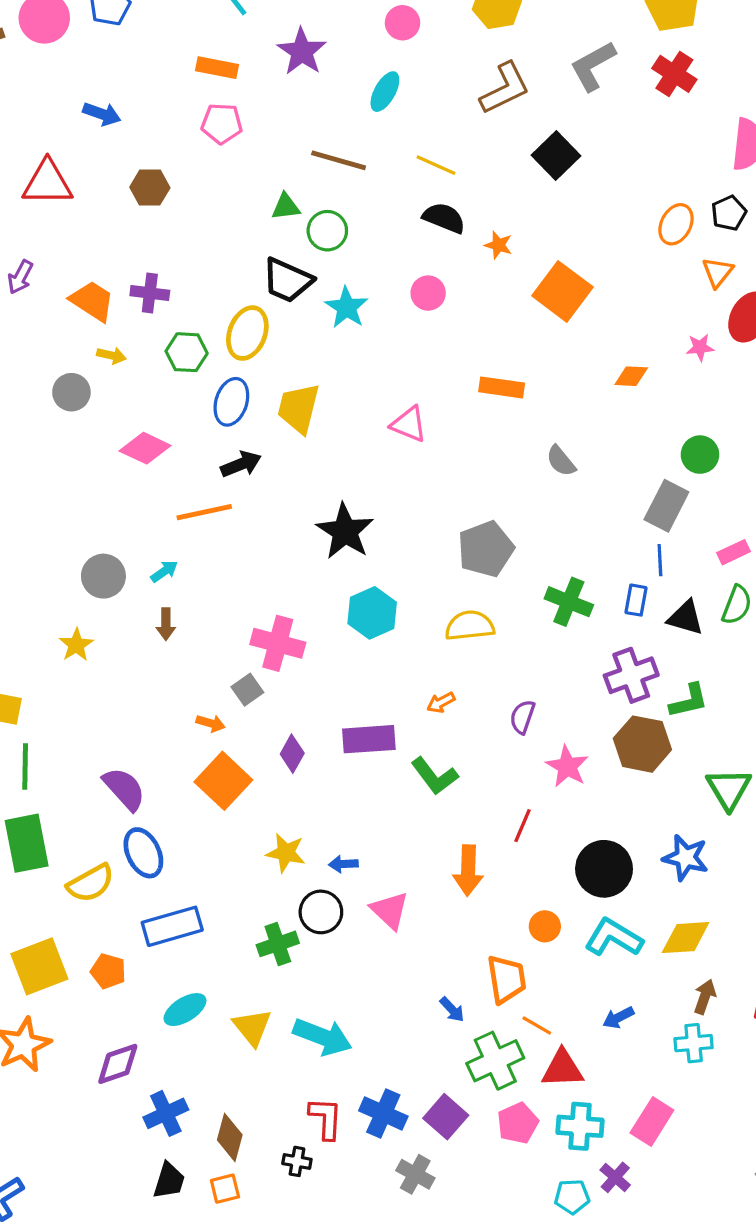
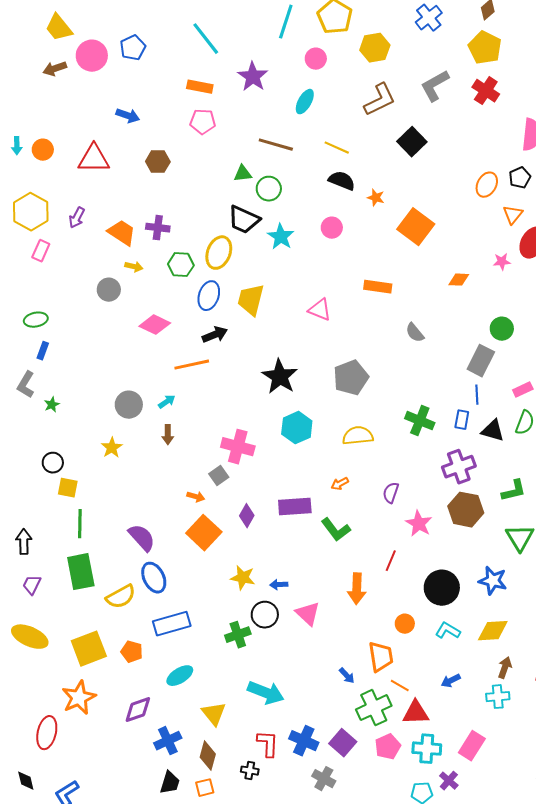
gray pentagon: (486, 549) -> (351, 378), moved
green L-shape: (689, 701) -> (514, 491), moved
cyan L-shape: (614, 938) -> (448, 631), size x0.7
yellow triangle: (252, 1027) -> (214, 714), moved

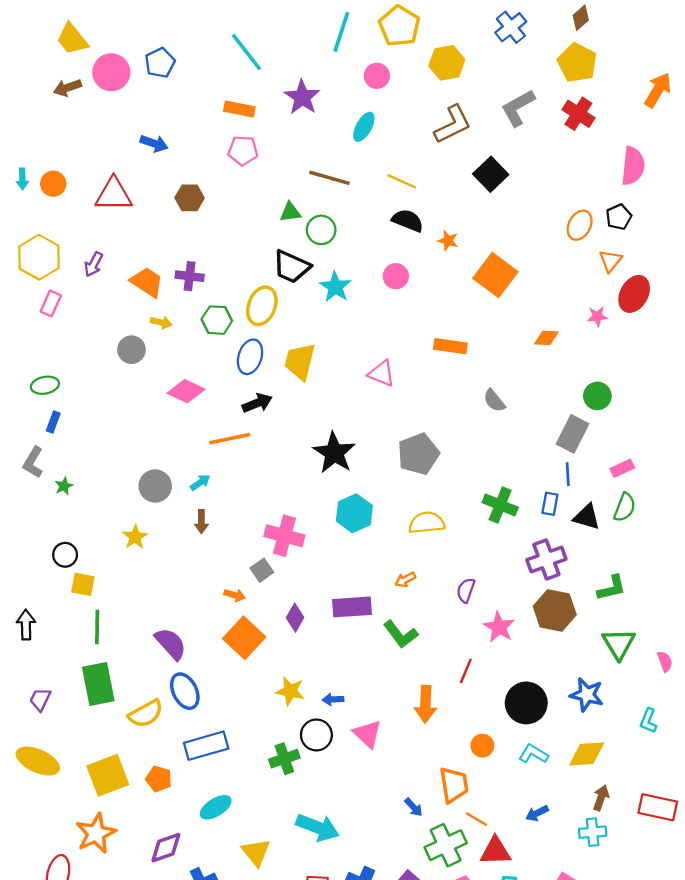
black arrow: (24, 542) -> (26, 625), moved

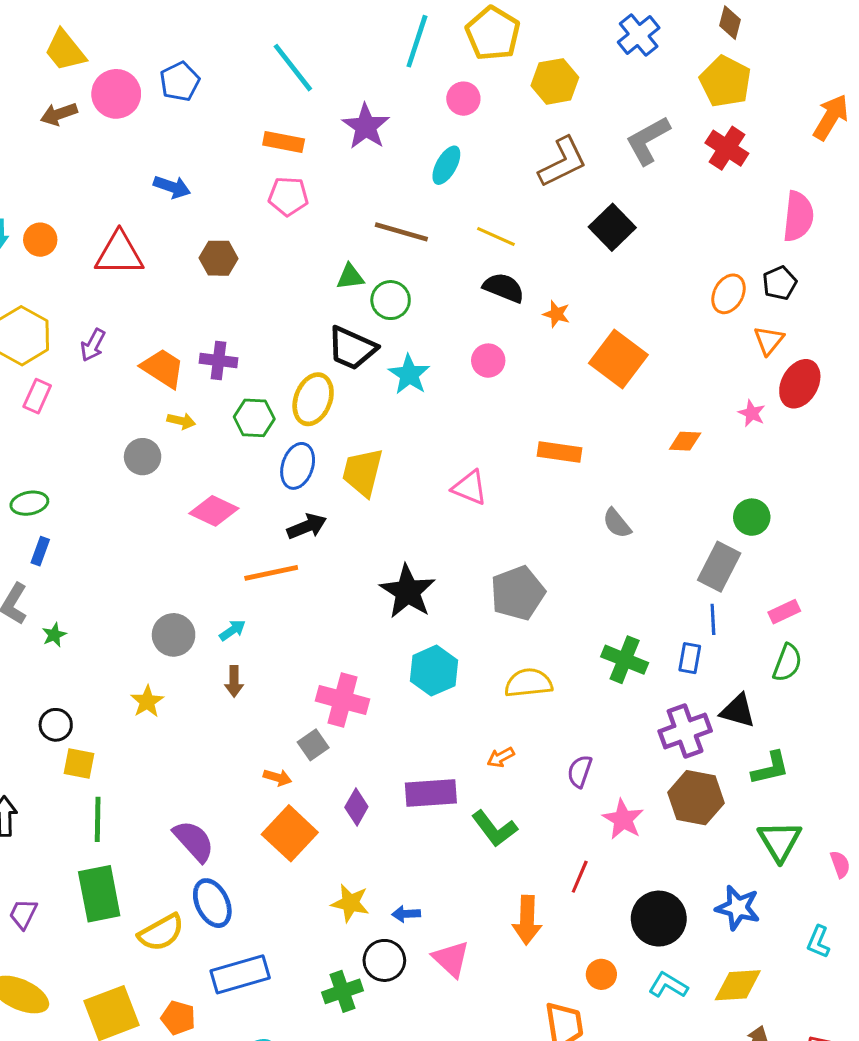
brown diamond: (581, 18) -> (730, 23), turned -35
pink star: (597, 316) -> (752, 413), turned 30
black triangle: (587, 517) -> (738, 711), moved

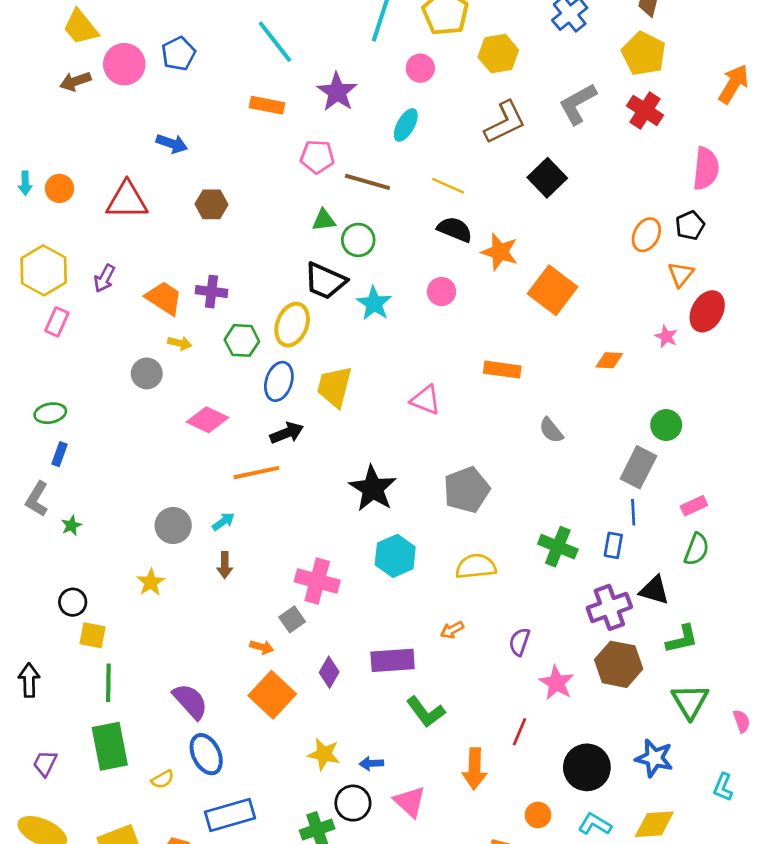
pink pentagon: (288, 196) -> (317, 157), moved
orange star: (556, 314) -> (500, 252), size x1.6
green L-shape: (494, 829) -> (426, 712), moved
yellow semicircle: (161, 933) -> (163, 779), size x0.6

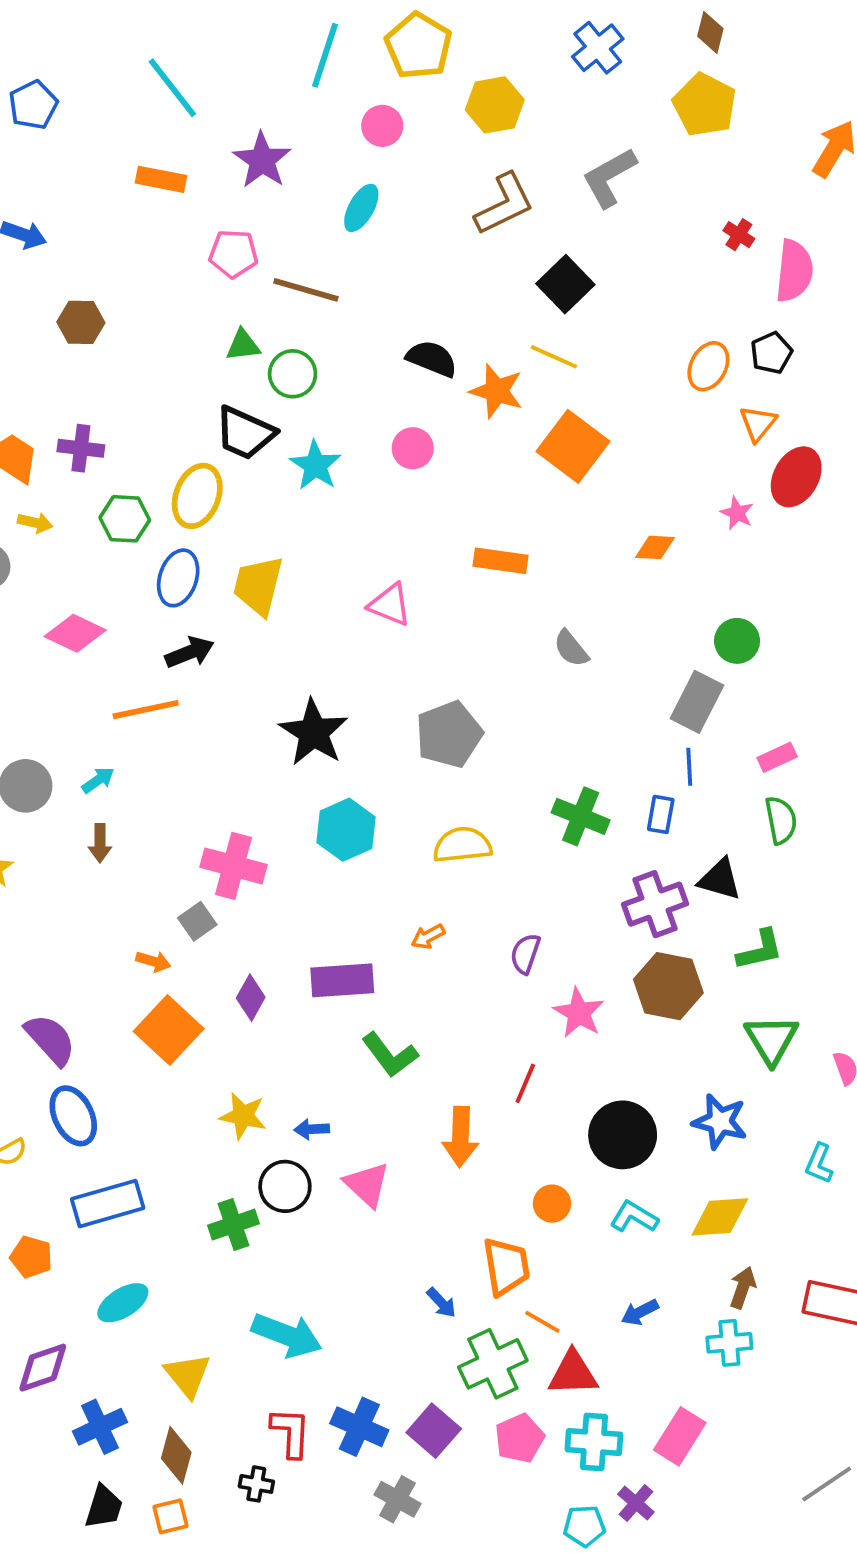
red cross: (645, 110) -> (739, 235), moved, size x0.6
yellow line: (448, 186) -> (554, 357), moved
green semicircle: (697, 549) -> (781, 820), turned -32

